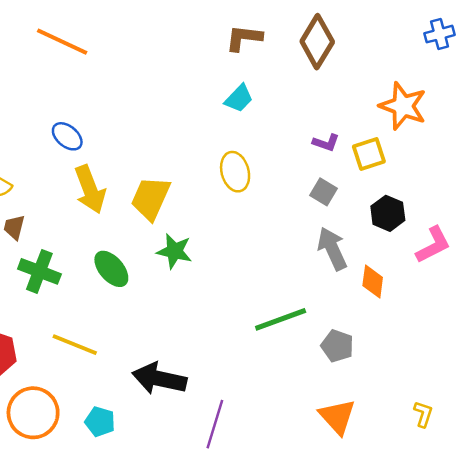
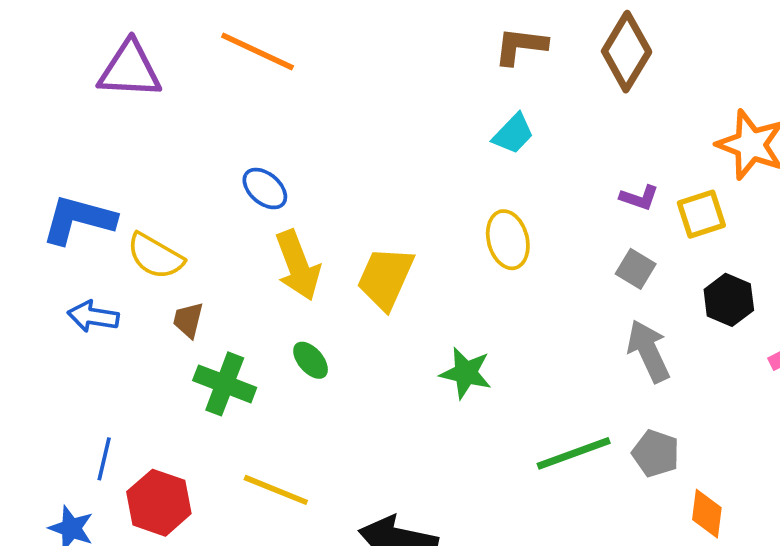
green star: (174, 251) -> (466, 373), moved
green ellipse: (111, 269) -> (311, 360), moved, size x0.7
orange diamond: (373, 282) -> (707, 514), moved
gray pentagon: (337, 346) -> (656, 453), moved

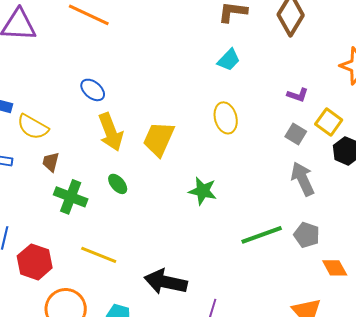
yellow square: (701, 214) -> (329, 122), moved, turned -36
orange diamond: (707, 514) -> (335, 268), turned -36

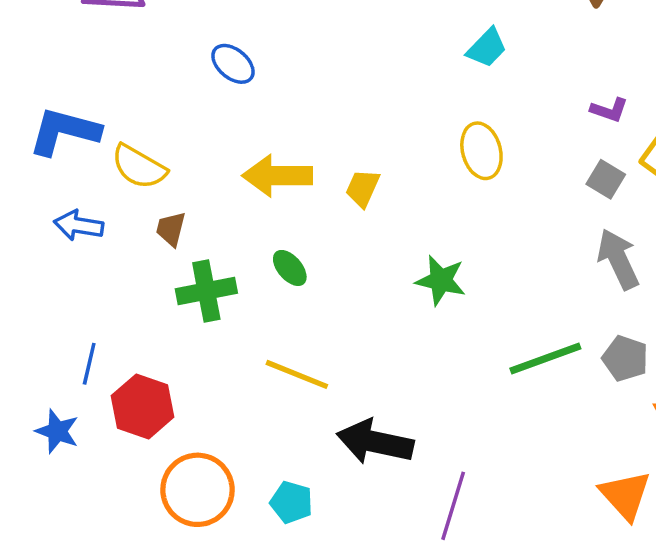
blue ellipse: (93, 90) -> (233, 64), moved
yellow arrow: (111, 132) -> (277, 176), turned 111
yellow trapezoid: (159, 139) -> (363, 188), size x0.6
green cross: (71, 197) -> (206, 291), turned -32
yellow line: (99, 255) -> (297, 374), moved

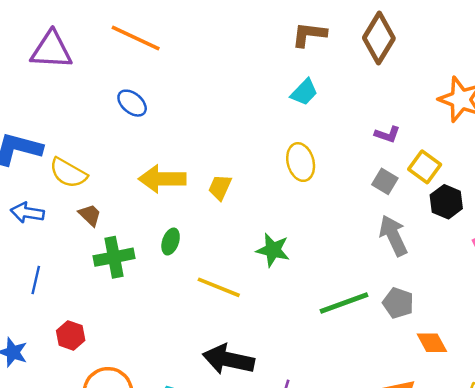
brown trapezoid: (171, 229) -> (90, 215), turned 120
green ellipse: (290, 268) -> (171, 242), turned 60
blue line: (89, 364) -> (36, 280), moved
yellow line: (297, 374) -> (219, 287), moved
red hexagon: (142, 406) -> (71, 335), size x0.7

